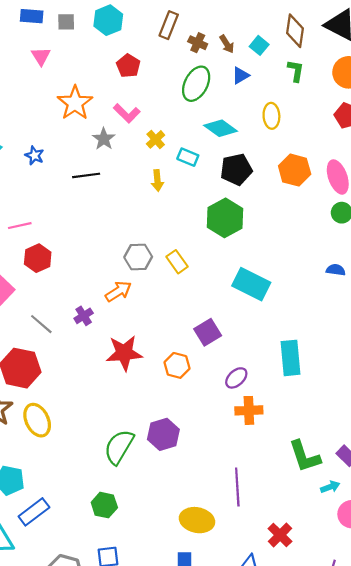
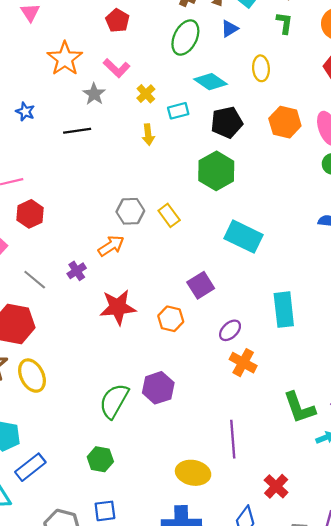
cyan rectangle: (188, 157) -> (178, 111), turned -36
orange cross: (249, 410) -> (243, 363), turned 32

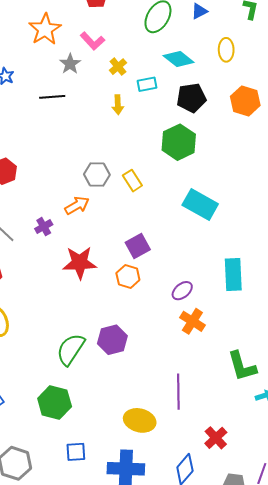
purple square: (201, 285) -> (138, 246), moved
green hexagon: (100, 459) -> (55, 402), size x1.4
blue square: (105, 511) -> (76, 452), moved

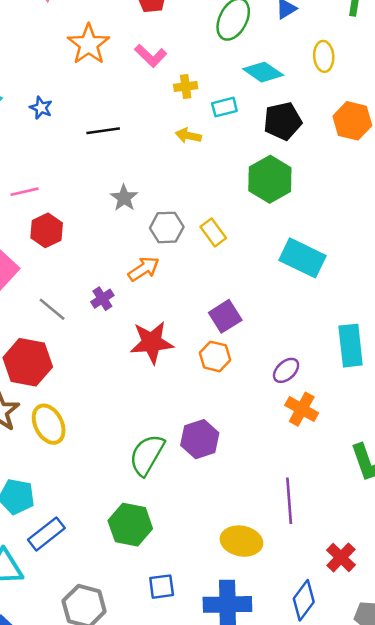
gray star: (70, 64) -> (124, 198), moved
yellow cross: (118, 67) -> (186, 87), turned 36
yellow arrow: (118, 105) -> (188, 136), turned 108

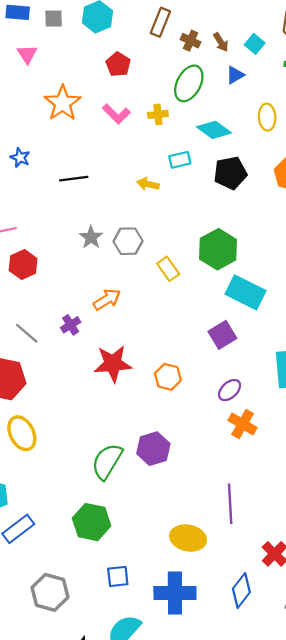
yellow cross: (186, 87) -> (158, 114), moved
green hexagon: (270, 179) -> (218, 249), moved
gray hexagon: (167, 227) -> (128, 241), moved
purple square: (225, 316) -> (222, 335), moved

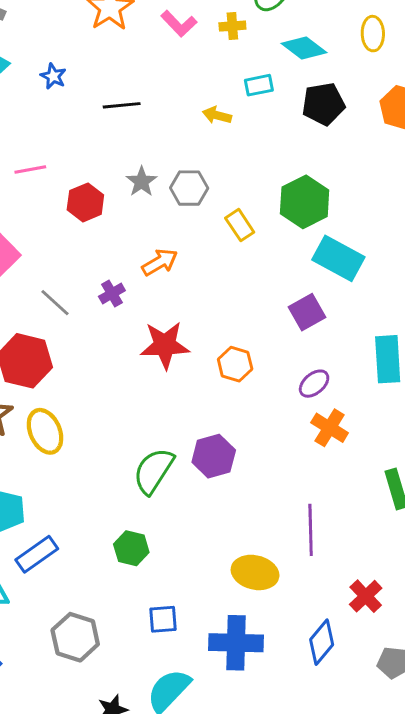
red hexagon: (23, 265) -> (85, 202), moved
green hexagon: (92, 522) -> (131, 548), size x0.7

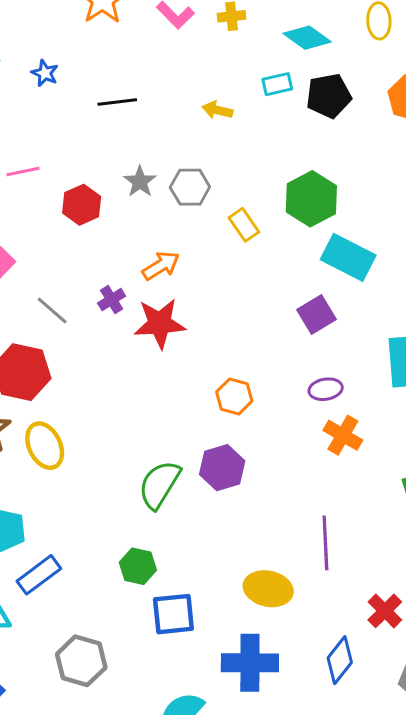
cyan rectangle: (259, 85) -> (277, 84), moved
red star: (165, 345) -> (160, 323), moved
orange hexagon: (235, 364) -> (234, 396), moved
purple ellipse: (314, 384) -> (326, 389), turned 32
blue square: (163, 619) -> (173, 614), moved, size x1.4

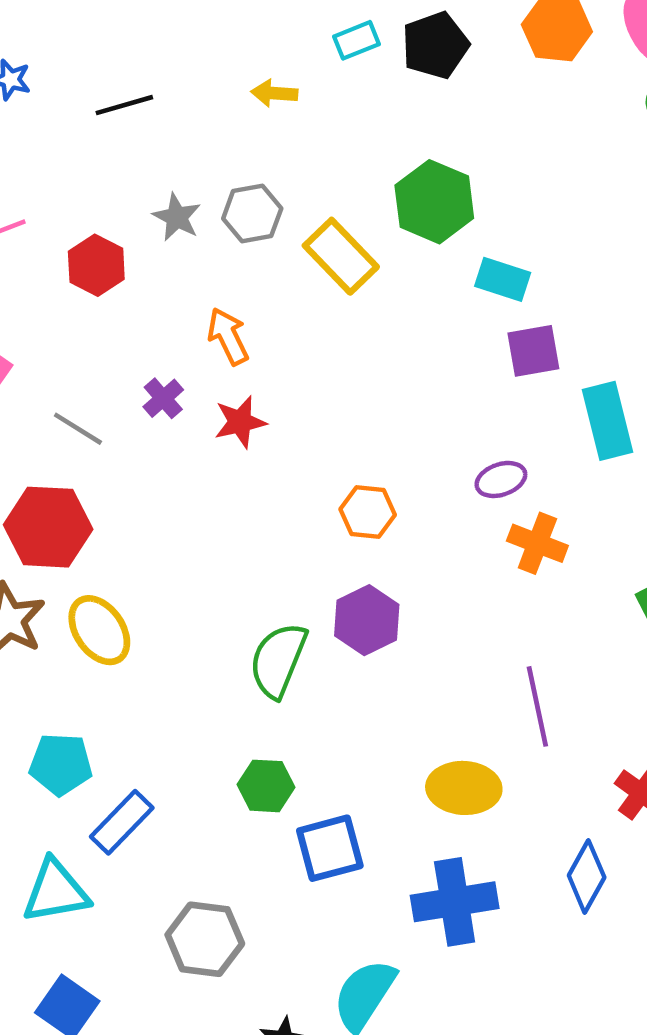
yellow rectangle: (244, 225) -> (341, 256), size x1.5
cyan rectangle: (348, 257) -> (503, 279), size x0.7
orange arrow: (161, 266) -> (228, 336), turned -75
purple square: (317, 315) -> (533, 351), moved, turned 30
red star: (160, 323) -> (240, 422), size x0.7

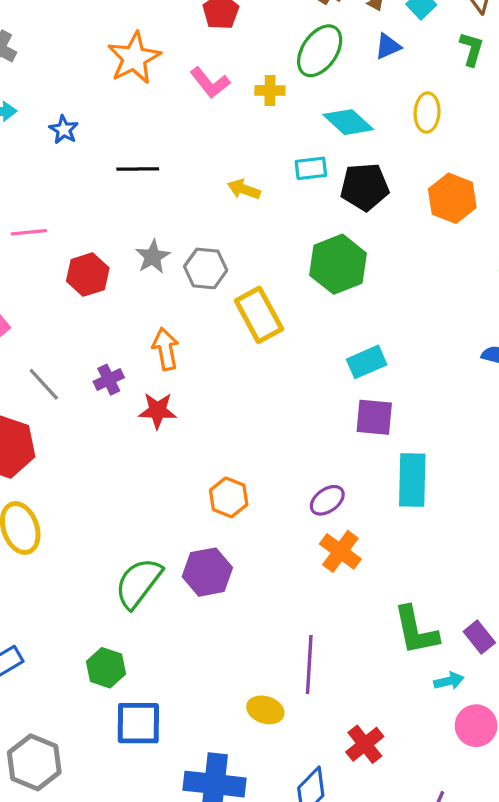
green hexagon: (434, 202) -> (338, 264), moved
cyan rectangle: (503, 279) -> (367, 362), turned -57
purple ellipse: (501, 479) -> (327, 500), turned -32
yellow ellipse: (464, 788) -> (265, 710), moved, size x0.7

